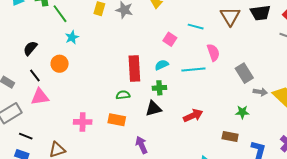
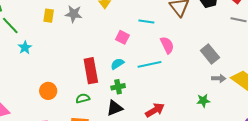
orange circle: (60, 64) -> (48, 91), moved
gray rectangle: (244, 73) -> (210, 54), moved

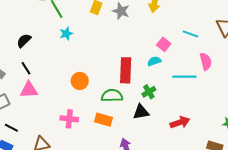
cyan semicircle: (117, 64) -> (154, 61), moved
green cross: (118, 87) -> (149, 92), turned -32
green semicircle: (83, 98) -> (112, 96), size x1.5

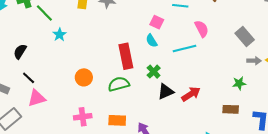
cyan semicircle: (154, 61) -> (152, 41), turned -88
black triangle: (141, 112) -> (166, 92), moved
orange rectangle: (103, 120) -> (117, 120), moved

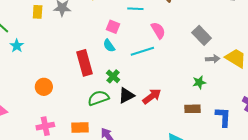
green semicircle: (119, 84) -> (98, 98), moved

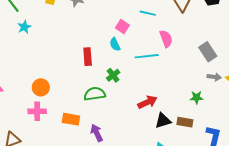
red rectangle: (84, 63) -> (88, 57), size x0.7
orange circle: (44, 87) -> (41, 87), moved
black triangle: (126, 95) -> (163, 121), moved

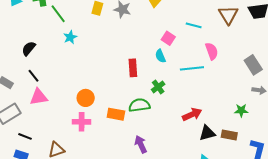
orange rectangle: (71, 119) -> (116, 114), moved

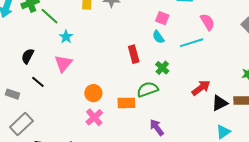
pink triangle: (39, 97) -> (63, 64), moved, turned -30
pink cross: (82, 122) -> (94, 117), turned -30

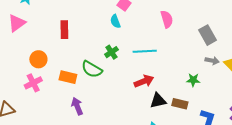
cyan line: (192, 43) -> (145, 51), moved
red rectangle: (134, 54) -> (64, 30), moved
green semicircle: (147, 89) -> (92, 69), turned -145
purple arrow: (157, 127) -> (77, 106), moved

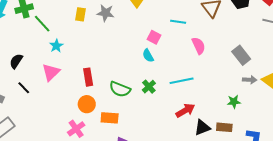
red rectangle: (64, 30) -> (88, 77), moved
orange circle: (38, 59) -> (87, 104), moved
green semicircle: (92, 69) -> (120, 89), moved

